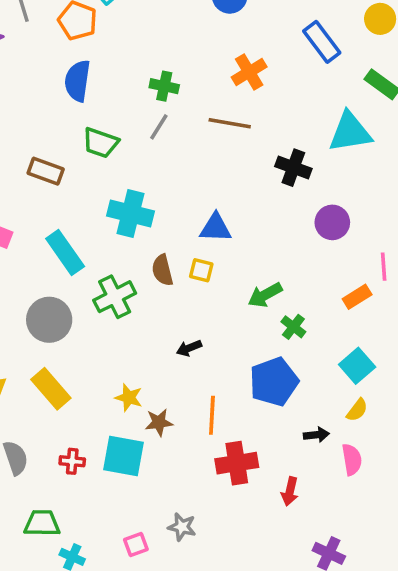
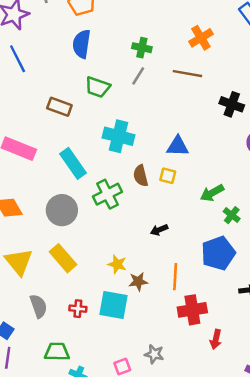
red arrow: (290, 491) -> (216, 339), moved

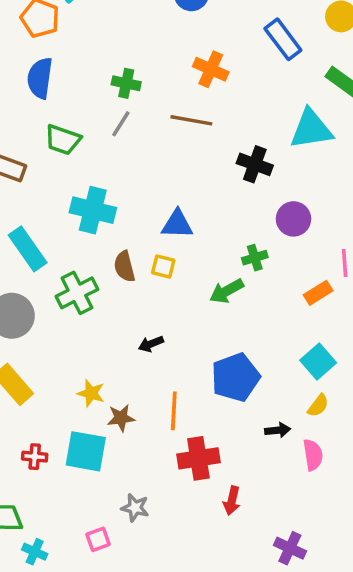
orange cross: (201, 38) -> (211, 69), turned -35
green cross: (232, 215) -> (255, 258), moved, turned 35
gray star: (154, 354) -> (135, 508), moved

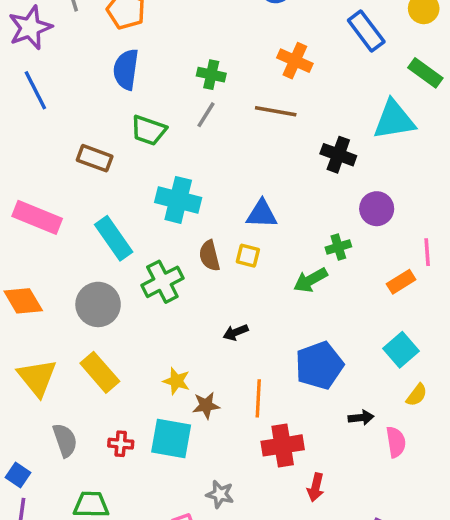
yellow semicircle: (318, 406) -> (417, 395), moved

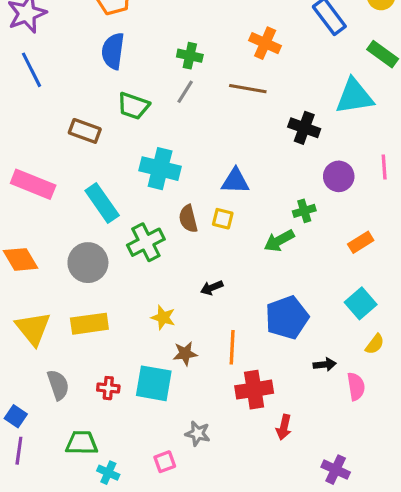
pink line: (427, 252) -> (384, 167), moved
yellow rectangle: (100, 372) -> (89, 324), turned -57
yellow star: (176, 381) -> (163, 317), moved

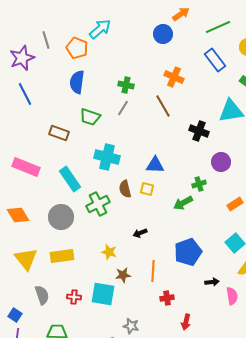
brown line: (248, 89) -> (163, 106), turned 50
red cross: (254, 390) -> (167, 298), size x0.6

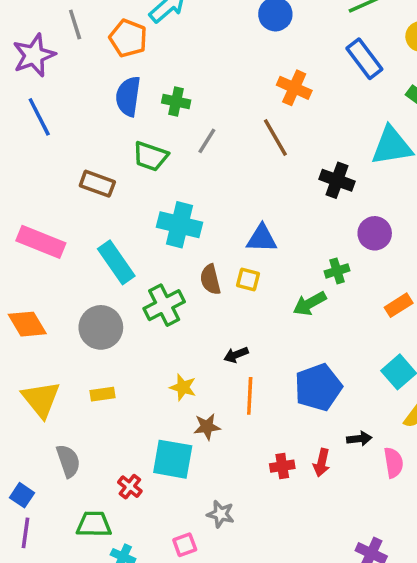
green cross: (126, 85) -> (176, 102), moved
yellow rectangle: (62, 256) -> (103, 394), size x0.6
orange line: (153, 271) -> (250, 396), moved
red cross: (74, 297) -> (130, 487), moved, turned 32
red arrow: (186, 322) -> (322, 463), moved

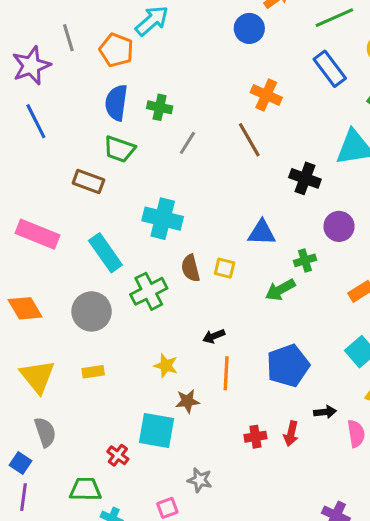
green trapezoid: (150, 156) -> (119, 149), moved
blue triangle: (262, 238) -> (262, 233), moved
gray semicircle: (68, 461) -> (45, 432), moved

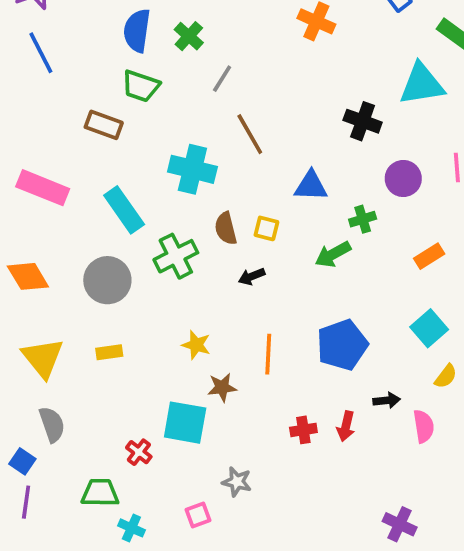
green cross: (160, 107) -> (189, 36), turned 30
brown line: (249, 140) -> (250, 134), moved
black arrow: (214, 336) -> (252, 276), moved

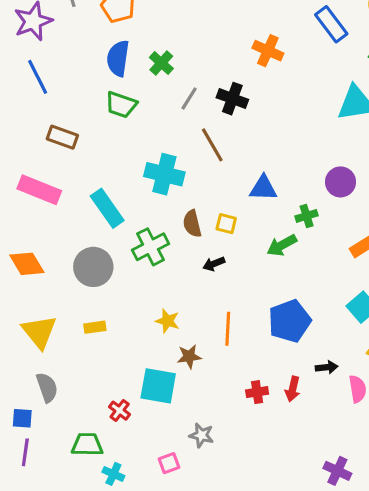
black cross: (363, 121) -> (232, 99), moved
brown rectangle: (104, 125) -> (62, 137), moved
blue square: (22, 461) -> (22, 418), turned -30

